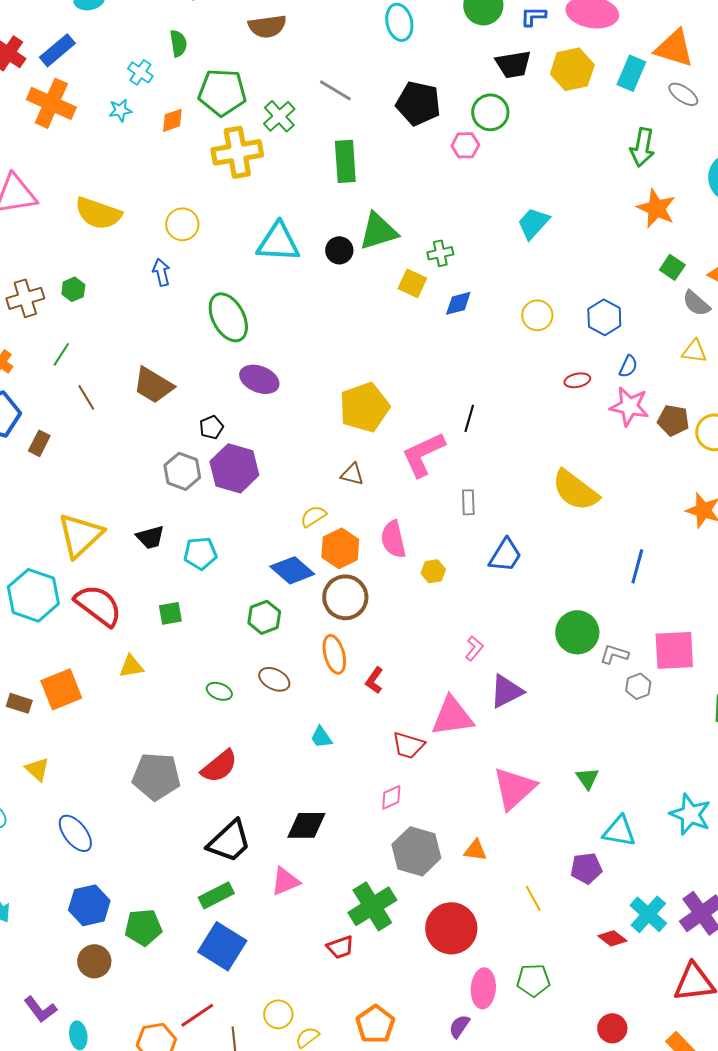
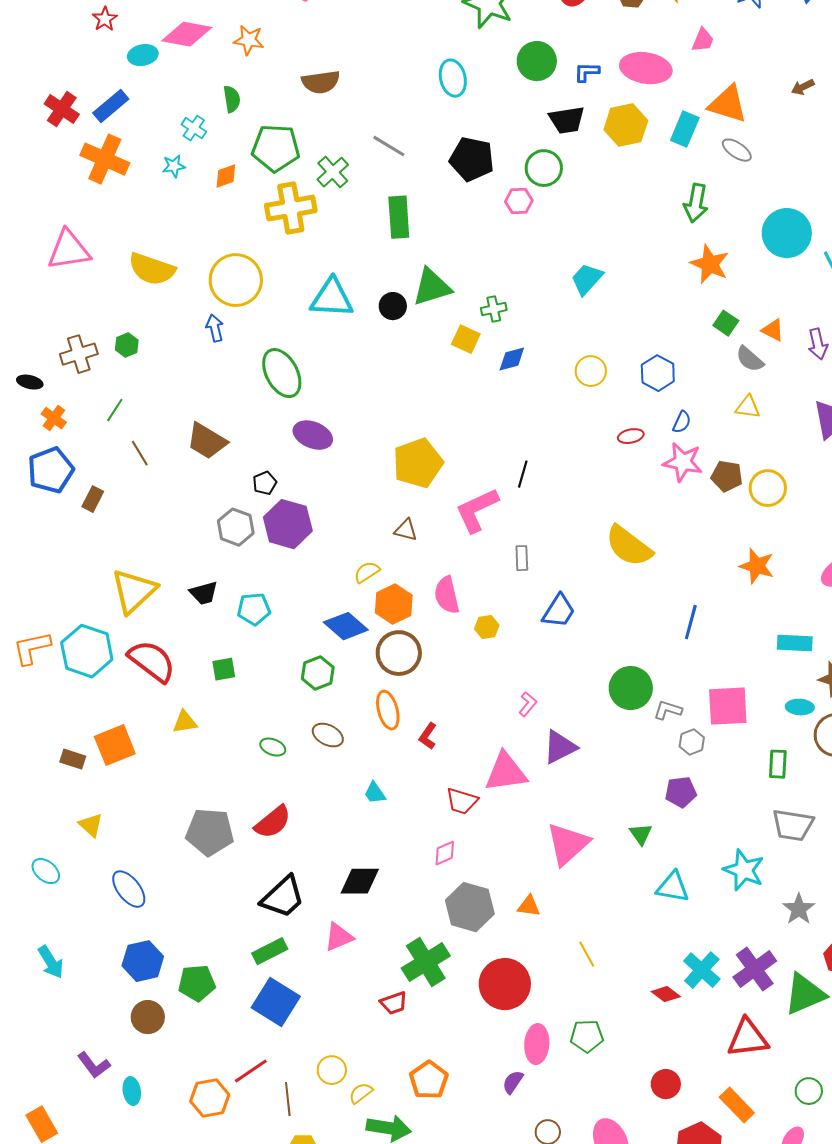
yellow circle: (182, 224) -> (236, 280), size x1.6
purple pentagon: (586, 868) -> (681, 792), moved

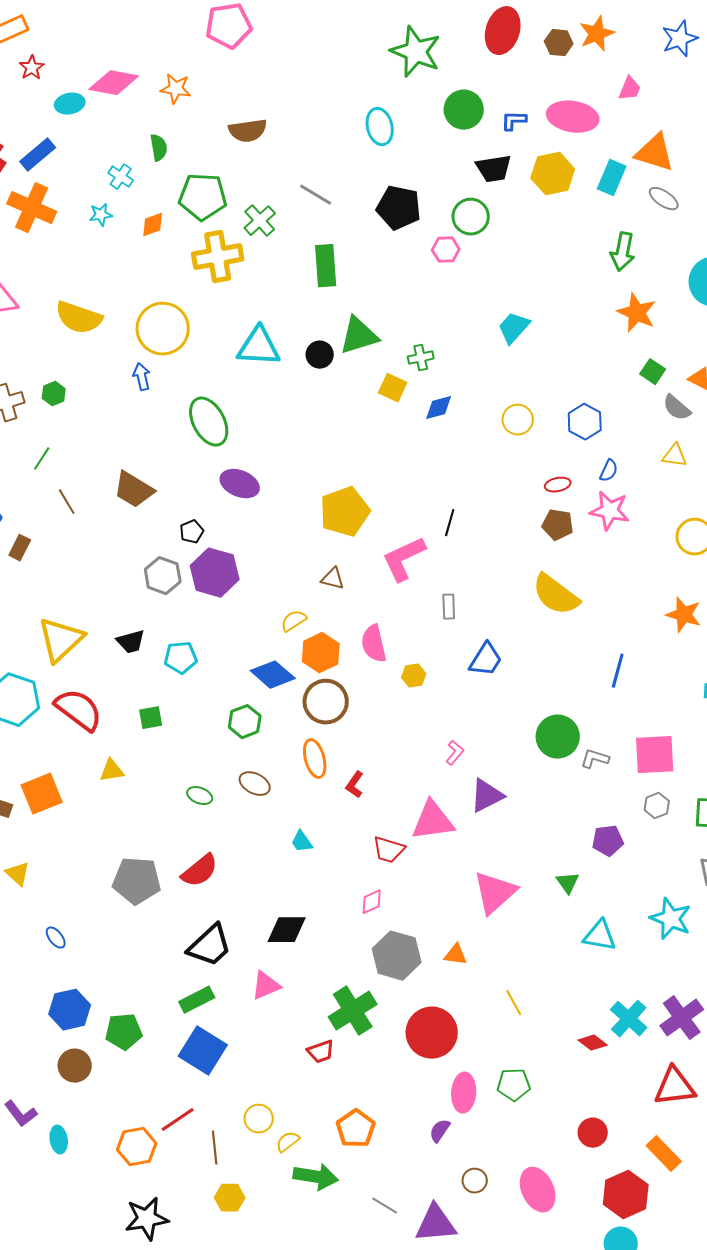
brown pentagon: (727, 476) -> (558, 525), moved
gray hexagon: (692, 742) -> (657, 806), moved
blue ellipse: (129, 889) -> (56, 938), size x0.6

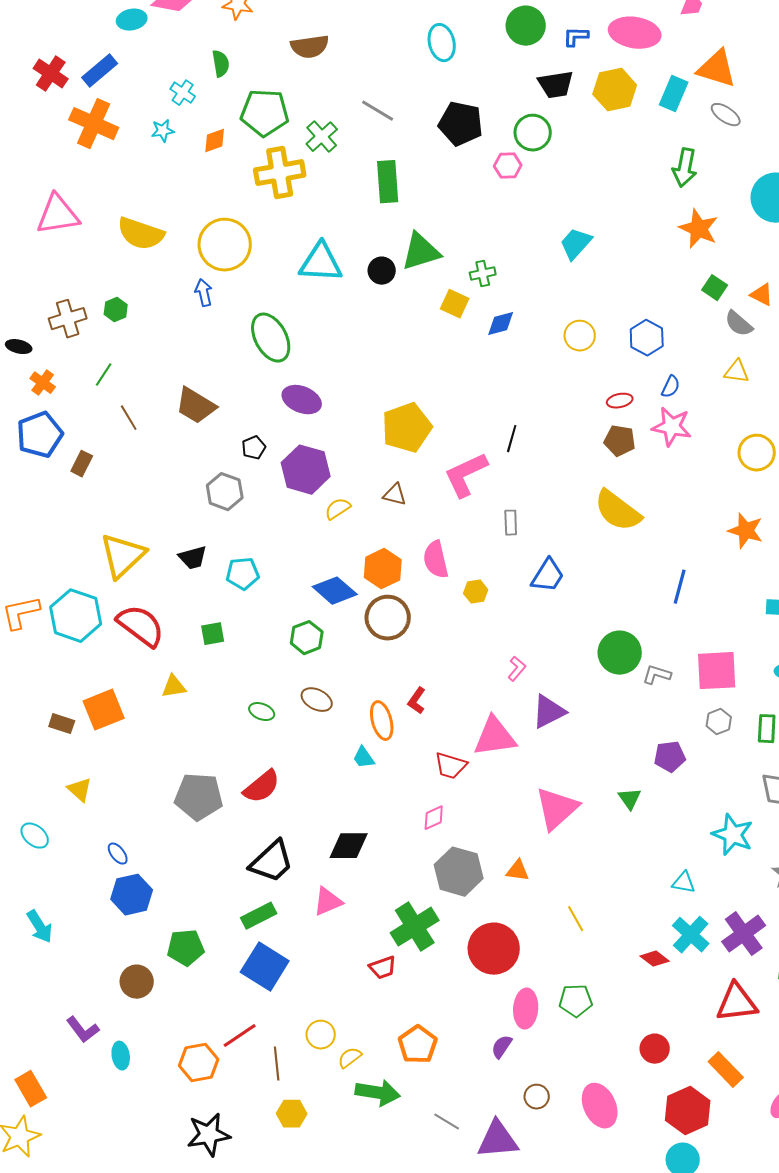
purple hexagon: (215, 573) -> (306, 470), moved
yellow semicircle: (294, 621) -> (338, 509), moved
orange ellipse: (315, 759) -> (382, 721), moved
cyan triangle: (600, 936) -> (684, 883), moved, size x0.7
blue hexagon: (70, 1010) -> (132, 895), moved

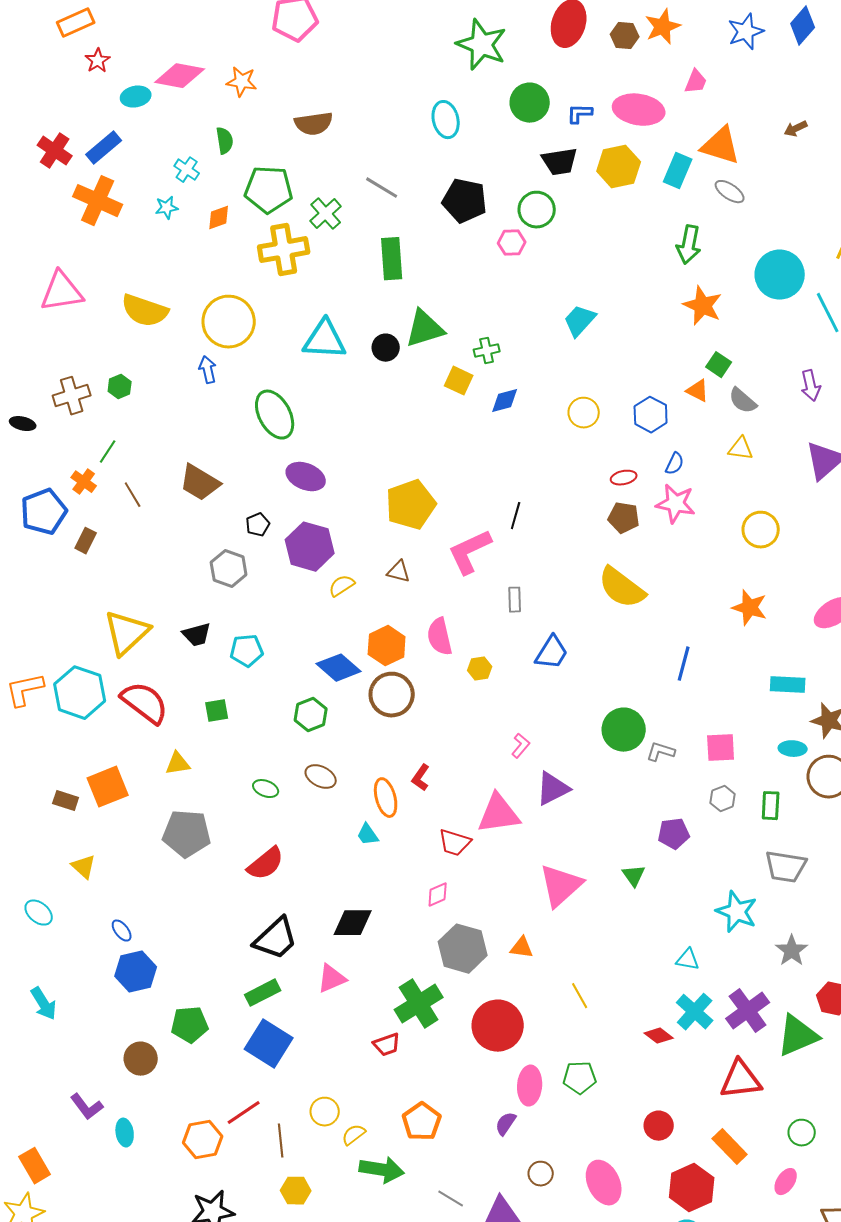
orange triangle: (762, 295) -> (698, 391), moved
orange cross: (43, 383) -> (84, 482), moved
pink square: (717, 671) -> (721, 748), size x0.7
gray pentagon: (199, 797) -> (187, 834), moved

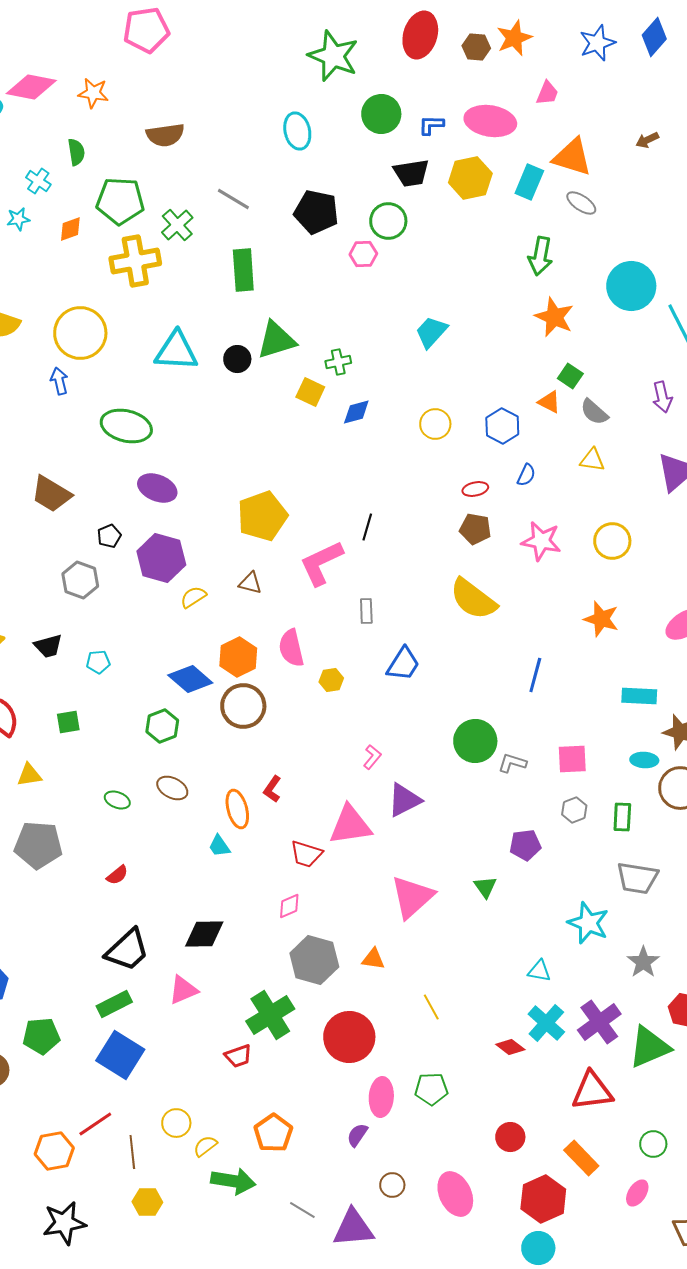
green ellipse: (275, 415) -> (126, 426), turned -48
pink star: (676, 504) -> (541, 541), moved
cyan pentagon: (247, 651) -> (98, 662), size x0.7
red semicircle: (266, 864) -> (117, 875), size x0.6

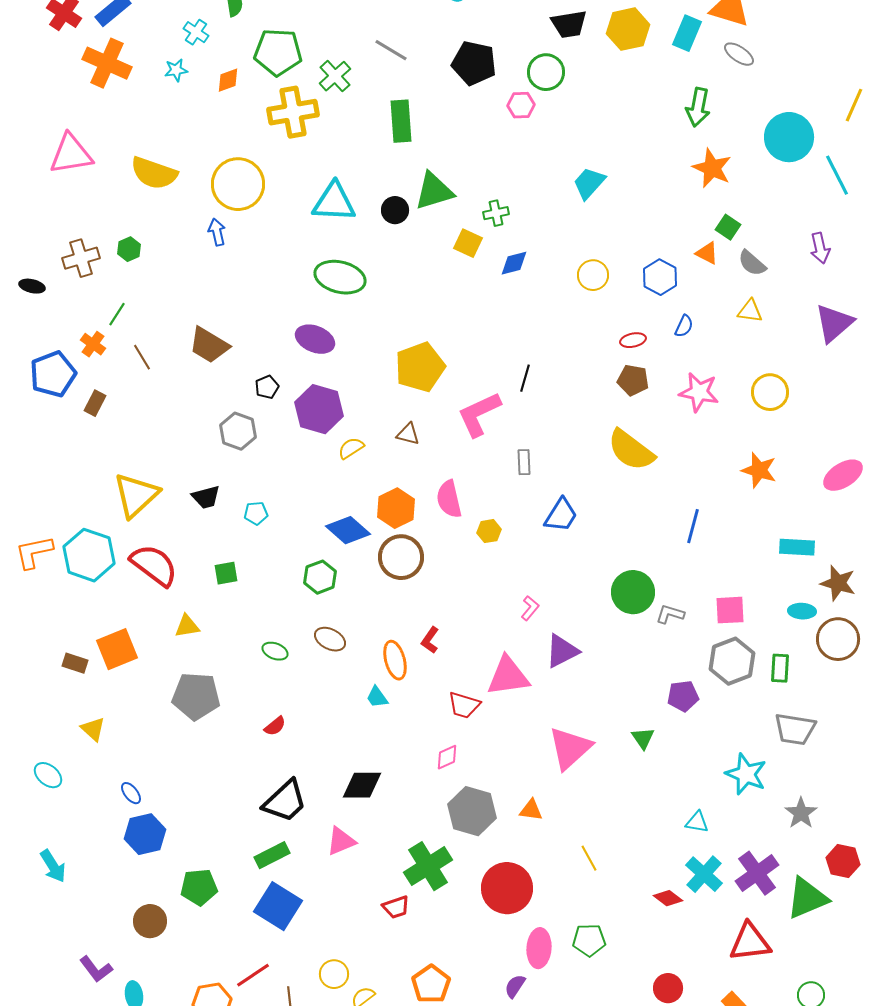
green ellipse: (126, 426) -> (340, 277), moved
gray hexagon: (574, 810) -> (732, 661), size x1.8

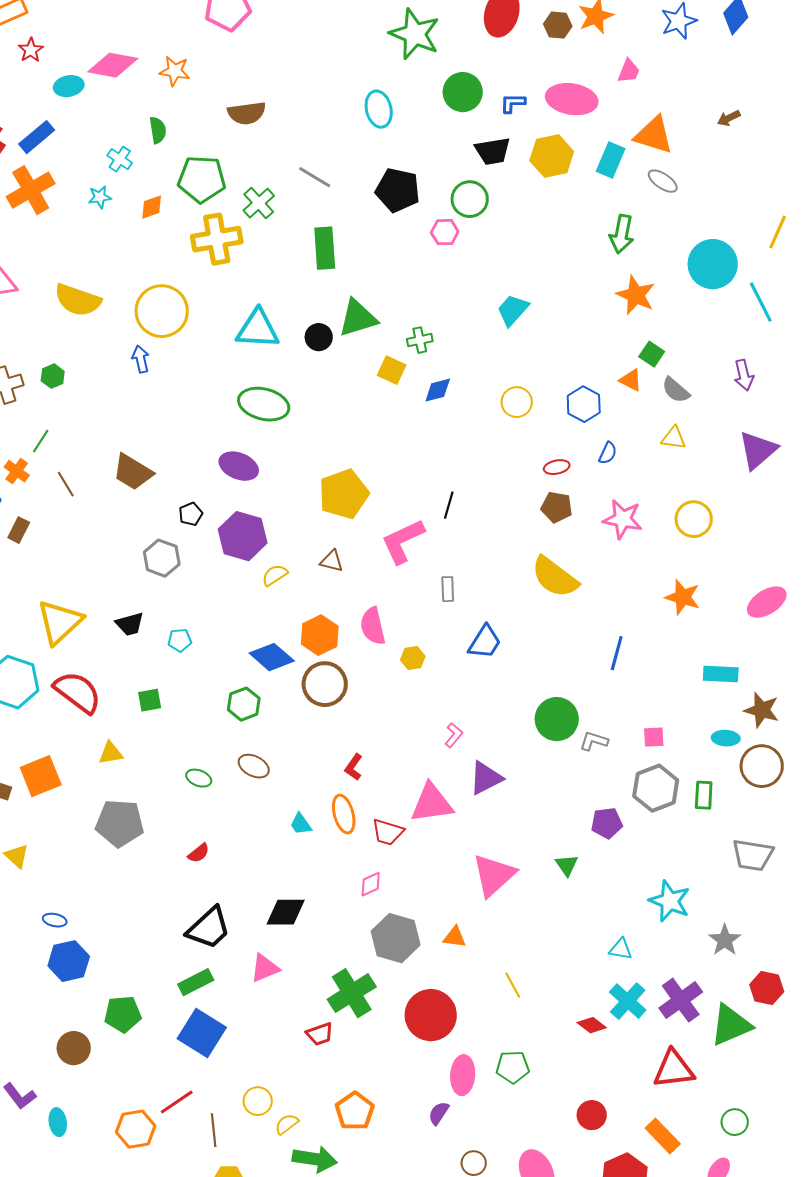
orange cross: (107, 63) -> (31, 190), turned 36
pink square: (730, 610) -> (654, 737), size x0.7
orange ellipse: (395, 660) -> (344, 814), moved
gray trapezoid: (795, 729) -> (753, 855), moved
blue ellipse: (131, 793) -> (55, 920), turned -40

